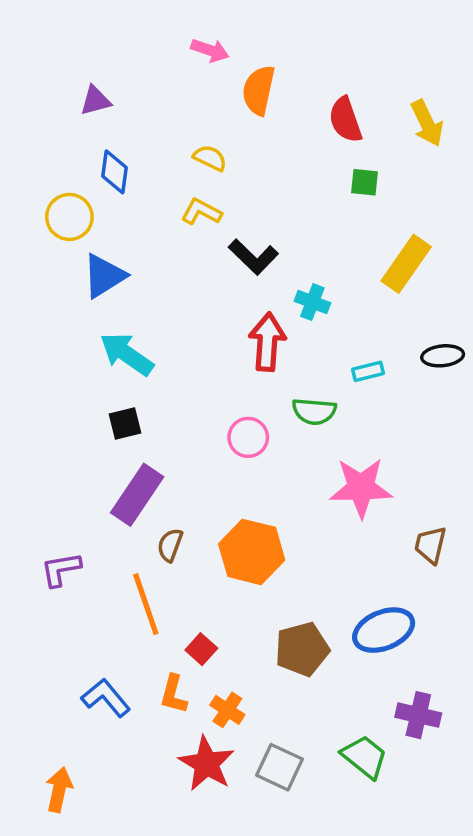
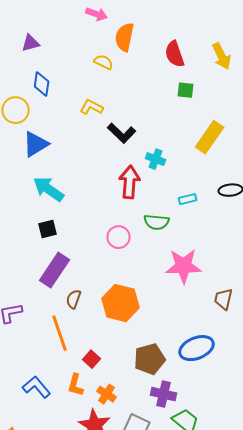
yellow semicircle: (210, 158) -> (104, 62), moved
purple cross: (418, 715) -> (164, 394), moved

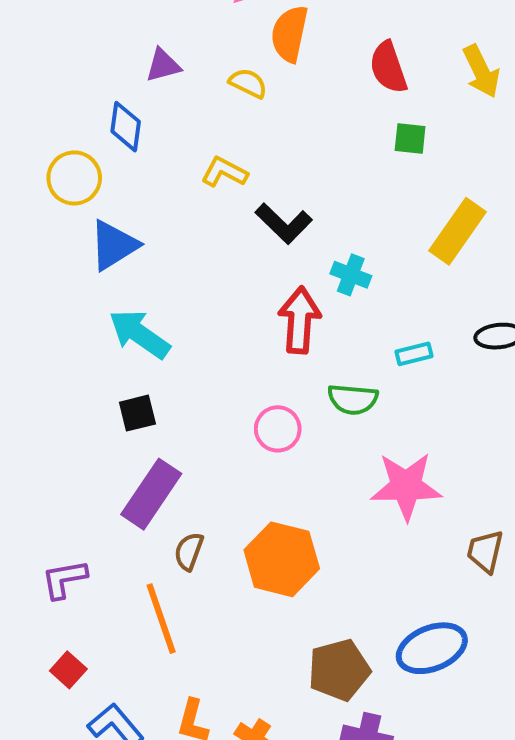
purple triangle: (31, 43) -> (163, 65), moved
red square: (92, 359) -> (68, 670), moved

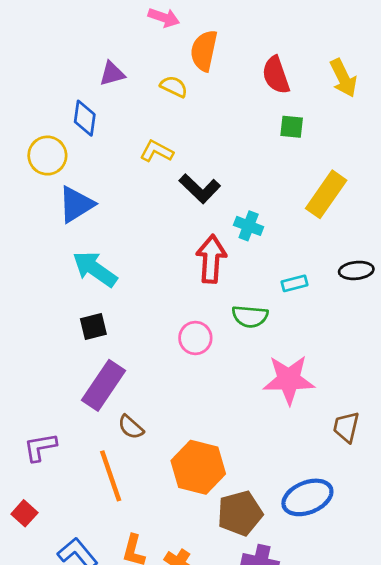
brown semicircle: (189, 551) -> (131, 427), turned -68
orange hexagon: (282, 559) -> (198, 467), moved
red square: (68, 670) -> (24, 513), moved

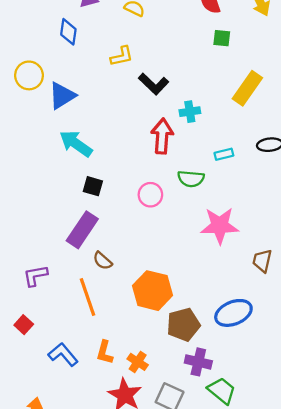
yellow L-shape: (157, 151) -> (122, 56), turned 140
yellow circle: (47, 156) -> (29, 75), moved
cyan cross: (249, 226) -> (190, 112), turned -30
black square: (93, 326) -> (93, 186), moved, turned 30

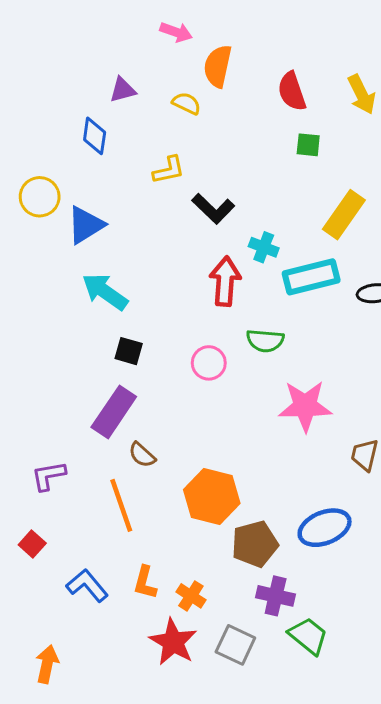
cyan cross: (190, 112) -> (264, 247), turned 30
cyan rectangle: (224, 154) -> (311, 277), moved, size x2.0

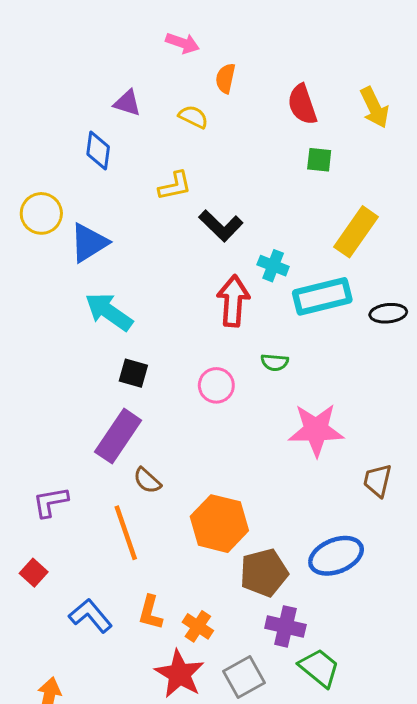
orange semicircle: (218, 66) -> (226, 78), size x0.7
purple triangle: (123, 90) -> (127, 103), turned 32
green semicircle: (265, 341) -> (275, 362), size x0.7
gray square: (235, 645) -> (244, 677), turned 36

